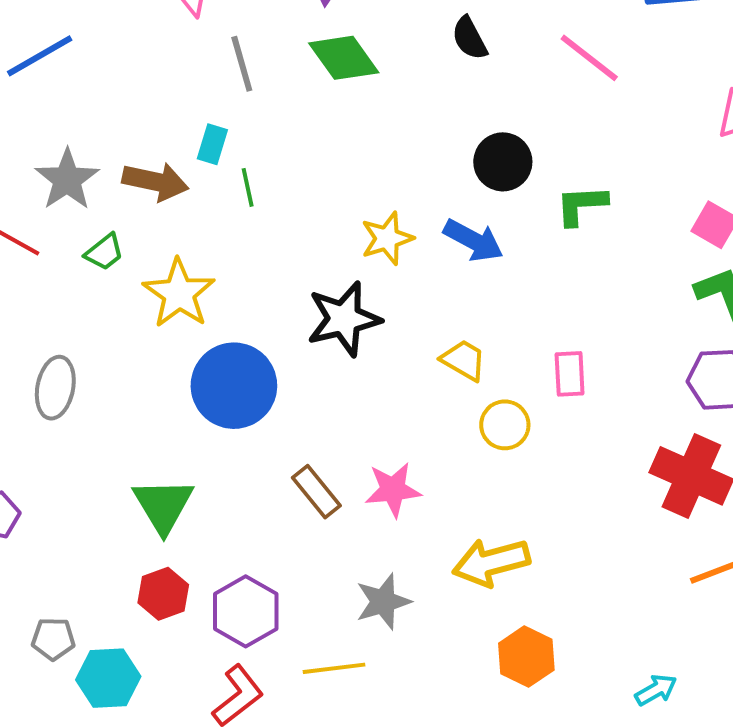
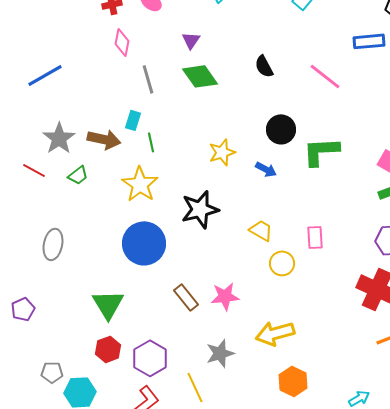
green L-shape: (581, 205) -> (321, 151), size x1.4
yellow star: (387, 238) -> (222, 152), moved
blue arrow: (473, 240) -> (266, 169), size x0.7
yellow star: (179, 293) -> (140, 184), moved
yellow line: (334, 668) -> (195, 387), turned 72

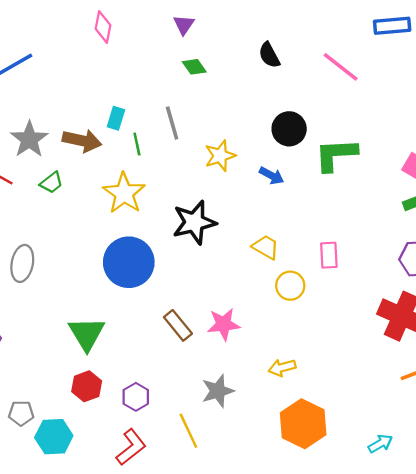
green diamond: (200, 76) -> (194, 67), size x0.6
gray line: (148, 79) -> (172, 123), moved
yellow arrow: (275, 333) -> (282, 368), size x0.6
purple hexagon: (150, 358) -> (136, 397), size x0.7
orange hexagon: (293, 381) -> (303, 424), size x1.4

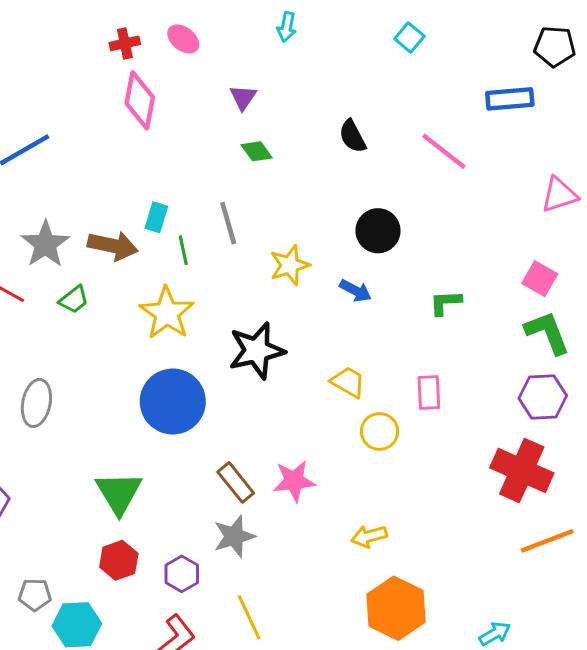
pink diamond: (103, 27) -> (140, 100), size x1.4
green L-shape: (336, 155) -> (445, 303), moved, size x0.6
gray star: (218, 391) -> (234, 536), moved

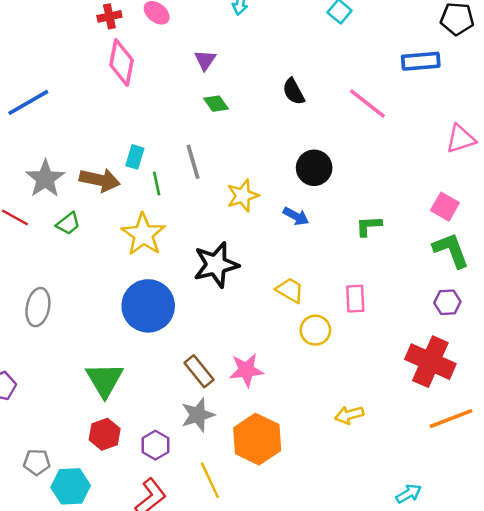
purple hexagon: (543, 397) -> (447, 302), size x0.7
yellow arrow: (369, 536) -> (349, 415), moved
orange hexagon: (396, 608) -> (257, 439), moved

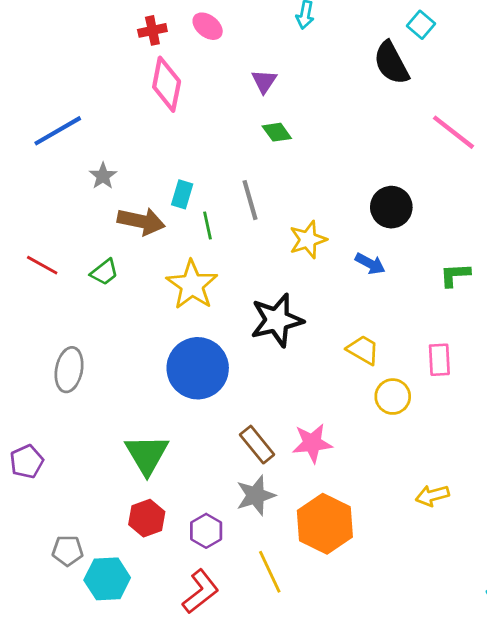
black semicircle: (294, 91) -> (391, 63), moved, size x1.4
gray star: (45, 179) -> (103, 176), moved, size x0.6

